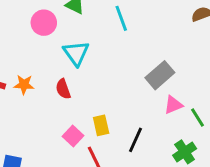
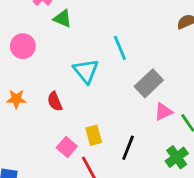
cyan line: (121, 18) -> (120, 48), moved
pink circle: (44, 23) -> (23, 46), moved
cyan triangle: (76, 53) -> (86, 71), moved

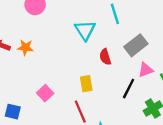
red semicircle: (55, 101) -> (105, 57), moved
pink square: (67, 147) -> (45, 93), moved
black line: (128, 148) -> (129, 89), moved

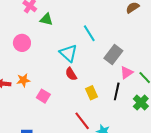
red semicircle: (105, 57) -> (71, 74), moved
yellow rectangle: (86, 84) -> (91, 93), moved
pink square: (45, 93) -> (43, 96), moved

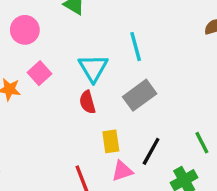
gray rectangle: (113, 55) -> (140, 95), moved
pink triangle: (127, 73) -> (122, 171), moved
pink square: (43, 96) -> (40, 73), moved

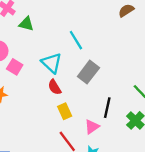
pink square: (40, 73) -> (15, 67), moved
yellow rectangle: (111, 141) -> (65, 111), moved

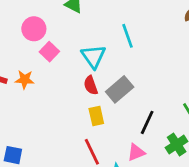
gray rectangle: (88, 72) -> (120, 89), moved
pink triangle: (92, 127) -> (136, 152), moved

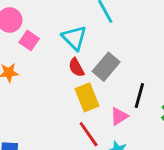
yellow rectangle: (96, 116) -> (87, 97), size x1.4
pink triangle: (136, 152) -> (119, 116), moved

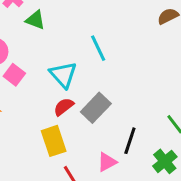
red semicircle: (76, 67) -> (64, 107), turned 78
yellow rectangle: (87, 97) -> (54, 141), moved

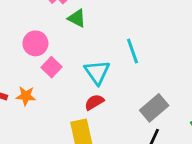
gray rectangle: (96, 108) -> (154, 108), moved

